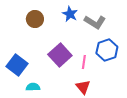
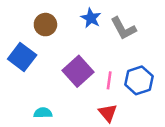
gray L-shape: (95, 22) -> (123, 28), turned 30
blue hexagon: (107, 50) -> (139, 80), moved
blue square: (17, 65) -> (22, 57), moved

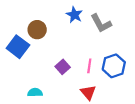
brown circle: (45, 25) -> (37, 30), moved
purple square: (78, 71) -> (63, 67), moved, size x0.6

